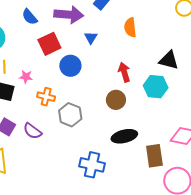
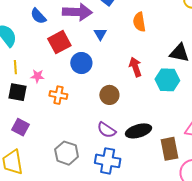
brown circle: (116, 100) -> (109, 95), moved
gray hexagon: (70, 115) -> (67, 153), moved
purple semicircle: (32, 131) -> (107, 130), moved

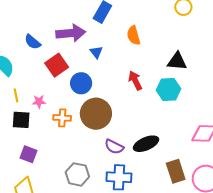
brown circle: (109, 95) -> (96, 114), moved, size x1.6
brown rectangle: (170, 149) -> (176, 171), moved

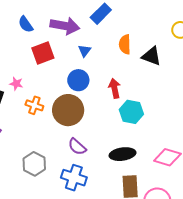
black triangle: (177, 61) -> (151, 56), moved
blue circle: (81, 83) -> (78, 80), moved
cyan hexagon: (169, 90) -> (131, 112), moved
black ellipse: (146, 144) -> (123, 154), moved

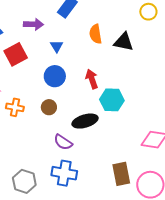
purple arrow: (65, 26) -> (34, 24), size x0.7
brown circle: (68, 110) -> (49, 107), size x0.5
black ellipse: (123, 154) -> (85, 121), moved
gray hexagon: (34, 164) -> (24, 181), moved

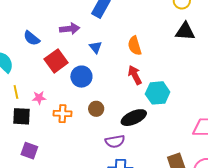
orange semicircle: (96, 34) -> (135, 46), moved
black triangle: (124, 42) -> (185, 31), moved
blue circle: (55, 76) -> (81, 77), moved
purple semicircle: (63, 142) -> (115, 141), turned -36

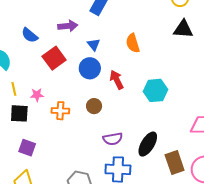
red arrow: (135, 75) -> (117, 80), moved
blue circle: (81, 77) -> (90, 68), moved
black ellipse: (134, 118) -> (148, 144), moved, turned -35

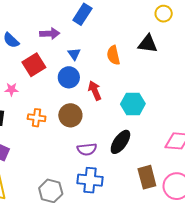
black triangle: (183, 29) -> (148, 44), moved
pink star: (37, 95) -> (11, 89), moved
brown circle: (94, 106) -> (70, 115), size x1.5
black ellipse: (148, 144) -> (120, 142), moved

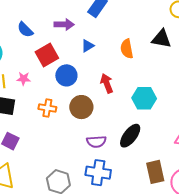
blue triangle: (74, 54) -> (88, 46), turned 32
blue circle: (69, 77) -> (66, 75), moved

